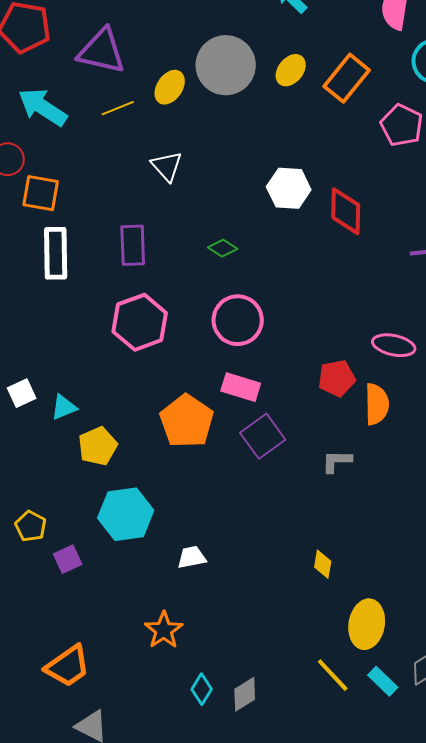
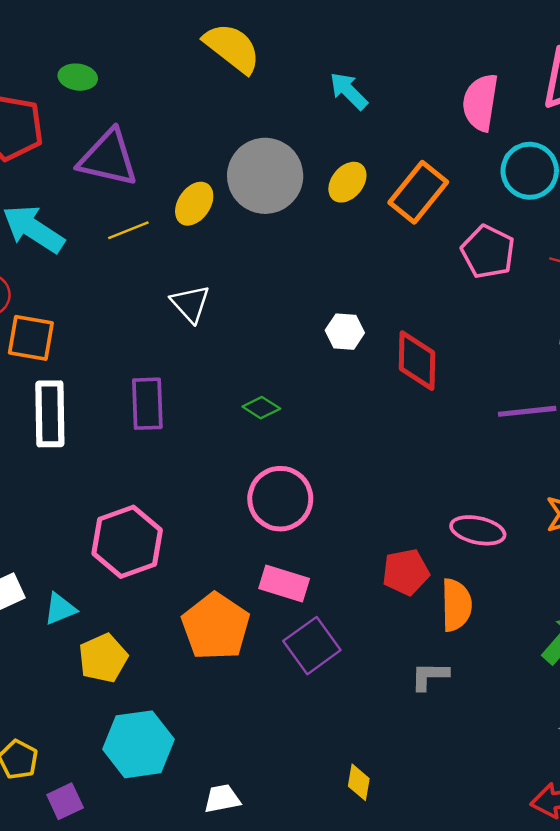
white hexagon: (289, 188) -> (345, 332), size x0.7
pink hexagon: (140, 322) -> (127, 542), moved
gray L-shape: (337, 461) -> (430, 676), moved
yellow diamond: (323, 564) -> (359, 782), moved

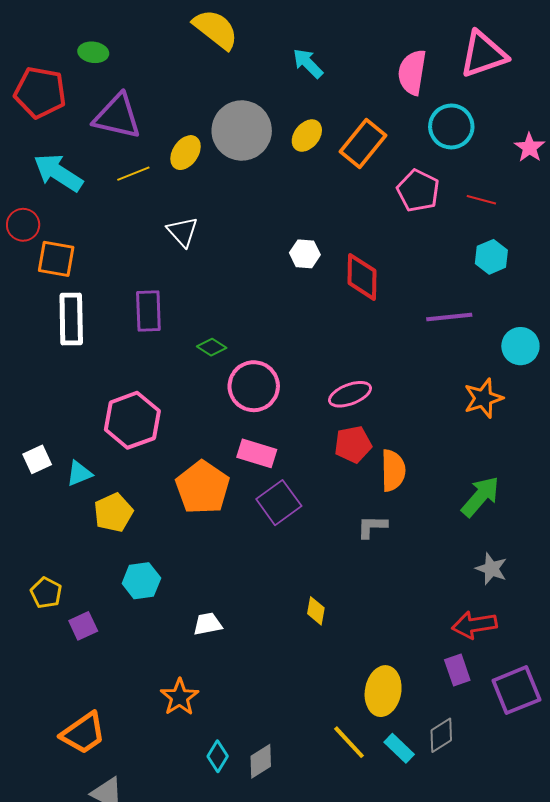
green diamond: (261, 408) -> (212, 347), moved
pink ellipse: (478, 530) -> (350, 394), moved, turned -33
cyan hexagon: (139, 744) -> (141, 581), size x0.7

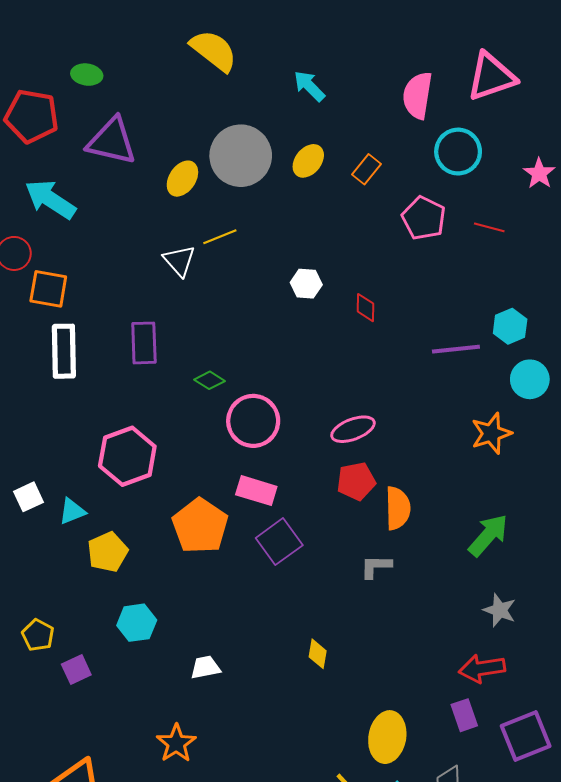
orange rectangle: (363, 144) -> (367, 169), size x0.6
yellow line: (133, 174) -> (220, 237), moved
cyan hexagon: (491, 257) -> (510, 326), moved
red diamond: (362, 277) -> (365, 308), size x0.6

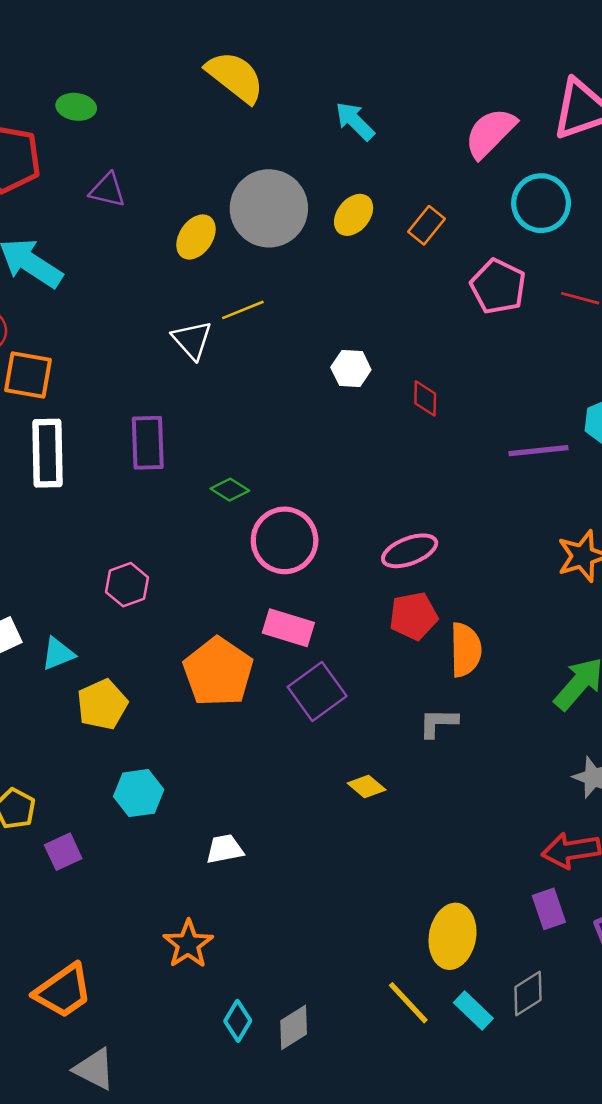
pink semicircle: (417, 95) -> (490, 133), turned 36
purple triangle: (112, 141) -> (107, 190), size x0.6
pink hexagon: (127, 456) -> (127, 585), size x0.6
yellow diamond: (318, 654) -> (367, 787), moved, turned -60

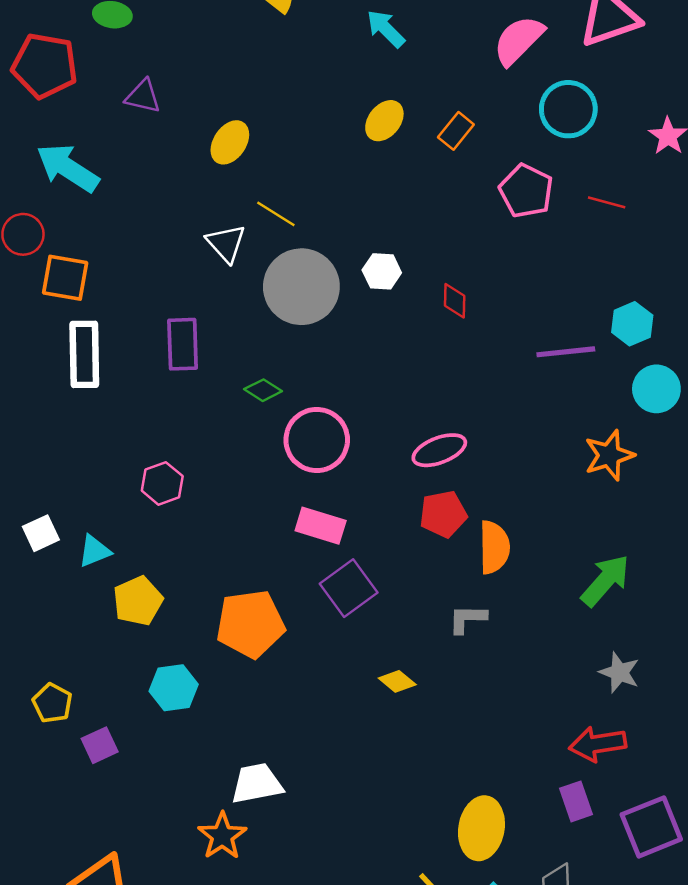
gray circle: (269, 208) -> (301, 287), moved
yellow line: (243, 310) -> (276, 214), turned 54
orange pentagon: (218, 672) -> (250, 624), moved, turned 30
white trapezoid: (225, 849) -> (257, 784), moved, size x1.4

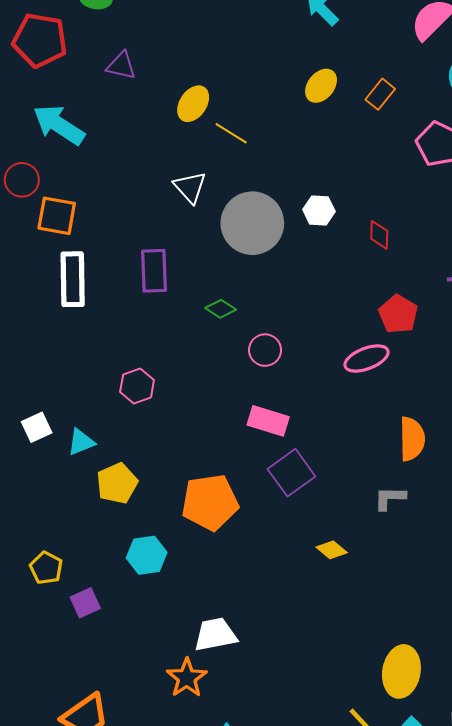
yellow line: (276, 214) -> (231, 133), moved
pink circle: (317, 440) -> (265, 350), size x0.6
red pentagon: (443, 514) -> (398, 314), moved, turned -30

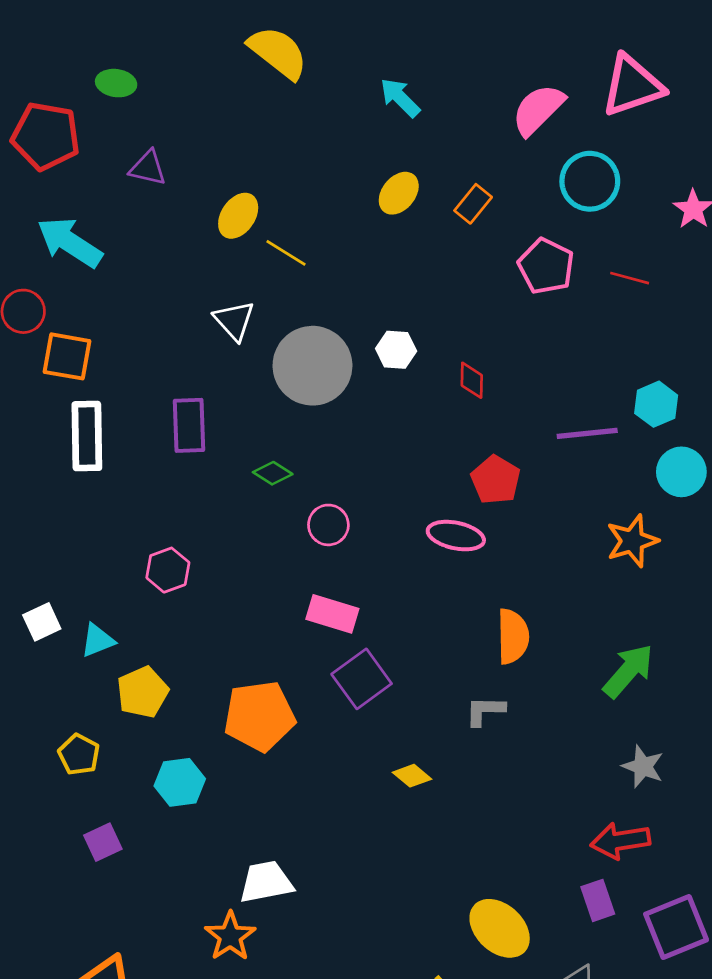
pink ellipse: (367, 359) -> (456, 536), turned 33
yellow pentagon: (46, 568) -> (79, 755), moved
yellow ellipse: (401, 671) -> (500, 928), turned -57

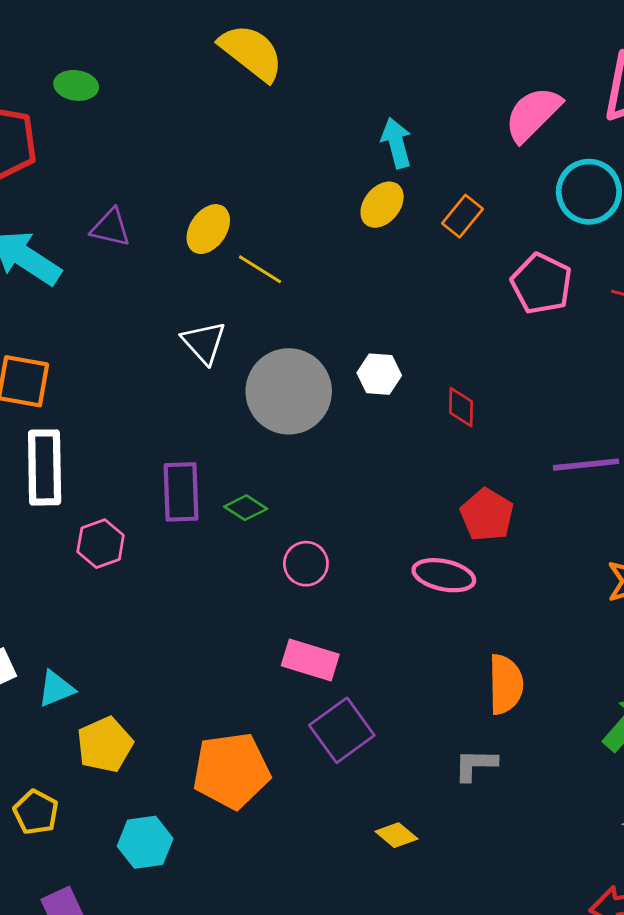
cyan arrow: (400, 98) -> (396, 143), moved, turned 30
purple triangle: (148, 168) -> (111, 228), moved
purple rectangle: (189, 425) -> (181, 492), moved
pink hexagon: (168, 570) -> (101, 544), moved

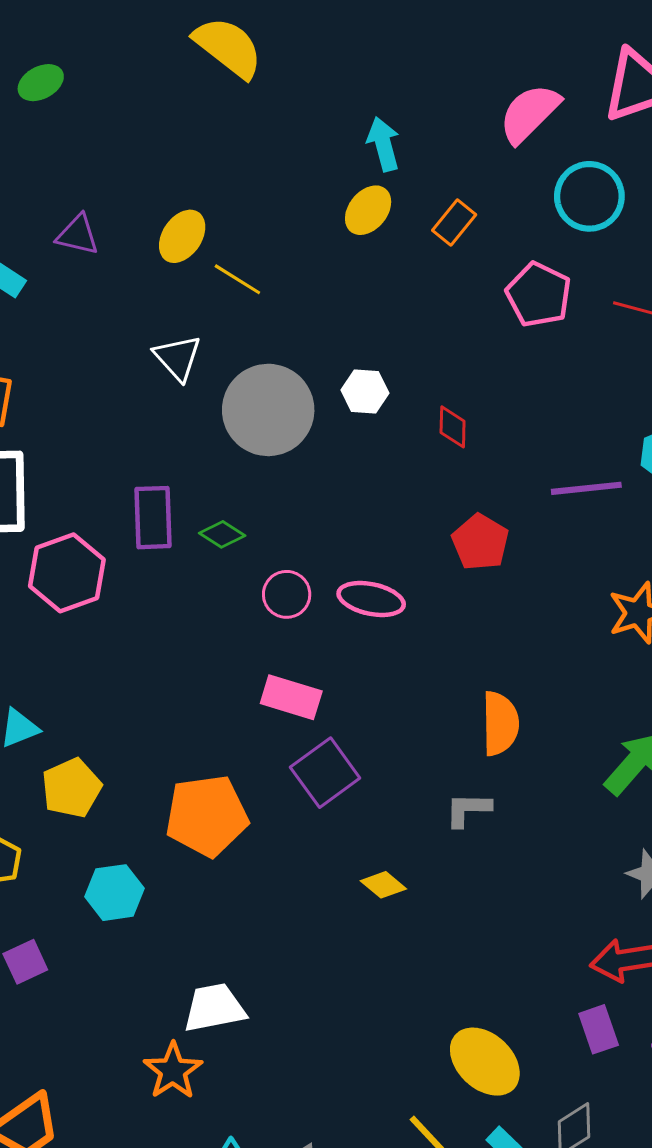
green ellipse: (76, 85) -> (41, 83), turned -36
pink hexagon: (101, 544) -> (67, 573), size x1.5
pink ellipse: (444, 575) -> (371, 599), moved

